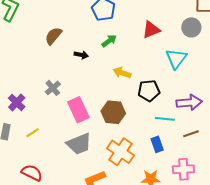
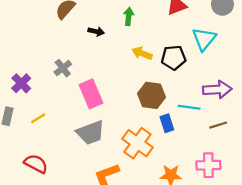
green arrow: (109, 41) -> (129, 16), turned -49
black pentagon: (149, 91) -> (174, 58), moved
brown hexagon: (113, 112) -> (151, 95), moved
blue rectangle: (157, 144) -> (167, 123), moved

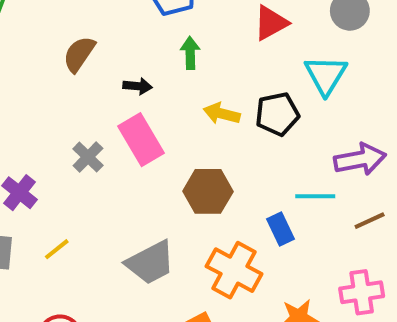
pink rectangle: (91, 94) -> (141, 140), moved
brown hexagon: (151, 95) -> (208, 191), moved

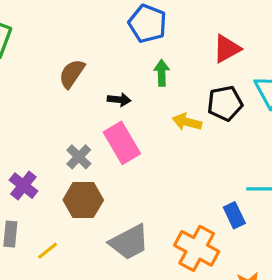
black pentagon: (277, 114) -> (225, 103), moved
brown hexagon: (208, 191) -> (83, 200), moved
yellow line: (57, 249) -> (48, 251), moved

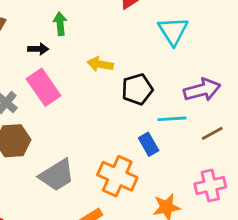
green arrow: (162, 73) -> (60, 24), moved
black pentagon: (225, 103) -> (137, 89), moved

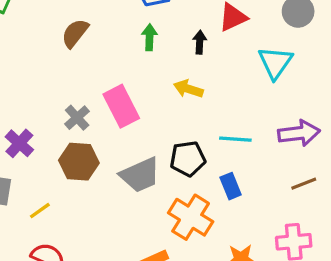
black arrow: (38, 49) -> (200, 42), moved, turned -96
black pentagon: (137, 89) -> (188, 159), moved
cyan line: (172, 119) -> (235, 139), moved
gray trapezoid: (57, 175) -> (140, 175), moved

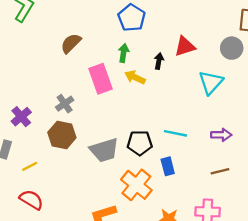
yellow arrow: (188, 89) -> (135, 77), moved
pink rectangle: (121, 106) -> (101, 79), moved
purple arrow: (299, 133) -> (221, 135), size x0.7

